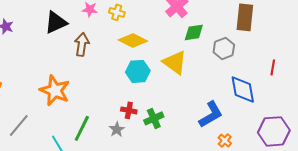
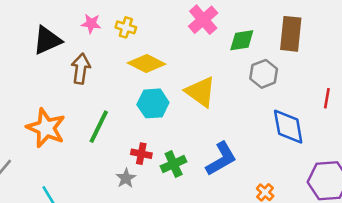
green diamond: (194, 32) -> (242, 40), moved
blue L-shape: (211, 114) -> (221, 159), moved
green line: (82, 128) -> (99, 127), moved

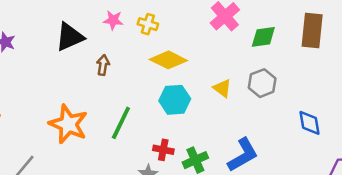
brown arrow: (81, 69) -> (103, 65), size x0.7
gray hexagon: (264, 74) -> (262, 83), moved
yellow triangle: (201, 92) -> (222, 88), size x0.6
blue diamond: (288, 127) -> (310, 123), size x0.7

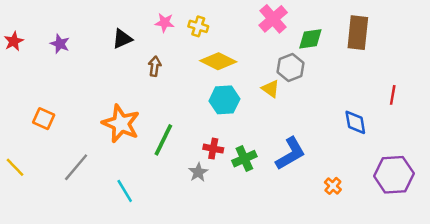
black triangle: (70, 37) -> (122, 39), size x0.7
gray hexagon: (262, 83) -> (291, 68), moved
green line: (121, 123) -> (163, 140), moved

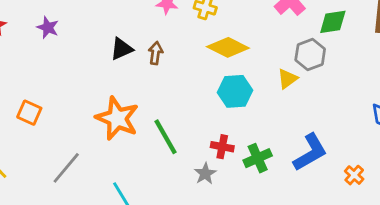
black triangle: (122, 39) -> (122, 49), moved
yellow triangle: (271, 89) -> (287, 79), turned 48
green line: (163, 140) -> (165, 137), turned -56
orange cross: (333, 186) -> (354, 175), moved

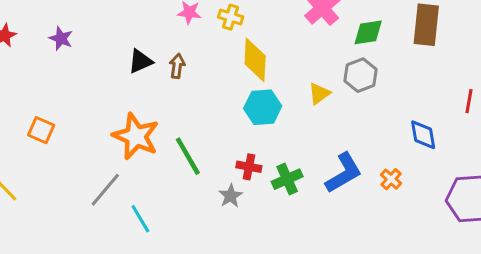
yellow diamond: (228, 47) -> (255, 60), turned 66
gray hexagon: (310, 54) -> (360, 75), moved
gray line: (66, 168) -> (105, 190), moved
orange cross: (354, 175) -> (391, 179), moved

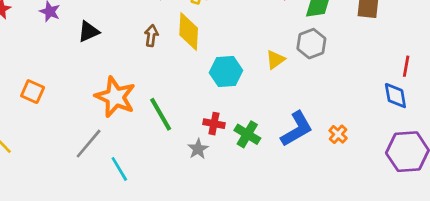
yellow diamond: (255, 60) -> (189, 32), moved
black triangle: (140, 61) -> (89, 32), moved
blue diamond: (423, 135) -> (395, 96), moved
green cross: (287, 179) -> (247, 134), turned -35

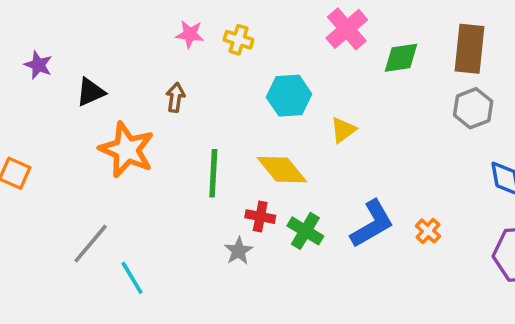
yellow diamond: (189, 32) -> (282, 170), moved, turned -42
gray hexagon: (311, 44) -> (473, 108), moved
cyan hexagon: (226, 72) -> (289, 96), moved
orange star: (115, 97) -> (127, 150), moved
green line: (161, 114) -> (213, 173), moved, turned 33

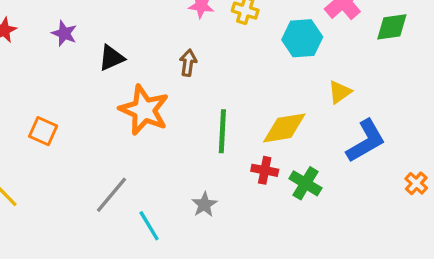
cyan hexagon: (289, 96) -> (302, 38), moved
yellow diamond: (282, 170) -> (284, 128), turned -60
blue L-shape: (372, 224) -> (366, 141), moved
gray star: (239, 251) -> (204, 205), moved

